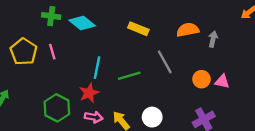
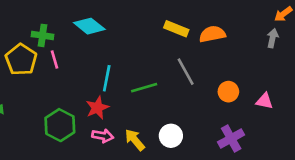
green cross: (51, 16) -> (43, 35), moved
yellow rectangle: (138, 29) -> (176, 29), moved
gray arrow: (213, 39) -> (273, 38), moved
pink triangle: (222, 81) -> (265, 101), moved

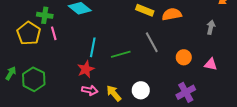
gray arrow: (273, 38) -> (211, 27), moved
green hexagon: (60, 125) -> (34, 79), moved

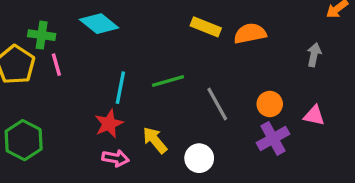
gray line: (152, 42) -> (217, 104), moved
green line: (121, 54) -> (168, 81), moved
purple cross: (186, 92) -> (273, 138), moved
yellow arrow: (114, 93) -> (155, 140), moved

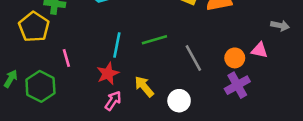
gray arrow: (314, 55) -> (280, 26), moved, turned 90
pink line: (56, 65) -> (66, 58), moved
pink triangle: (314, 115) -> (259, 50), moved
pink arrow: (115, 158) -> (113, 101), turned -66

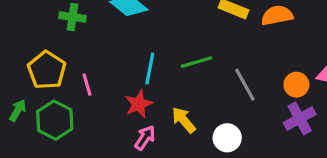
yellow pentagon: (34, 27) -> (47, 70), moved

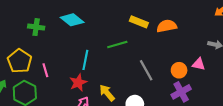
green line: (197, 62) -> (117, 45), moved

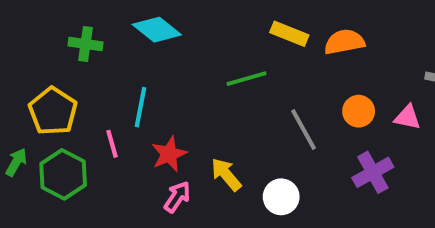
cyan line: (85, 60) -> (141, 107), moved
pink line: (45, 70) -> (112, 144), moved
orange circle: (179, 70) -> (359, 111), moved

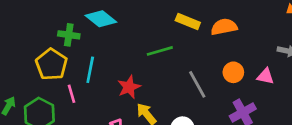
green cross: (85, 44) -> (69, 35), moved
yellow pentagon: (53, 111) -> (51, 64), moved
red star: (169, 154) -> (129, 87), moved

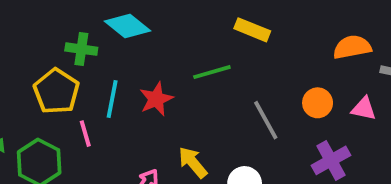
orange semicircle: (224, 27) -> (352, 47), moved
red star: (129, 87) -> (156, 99), moved

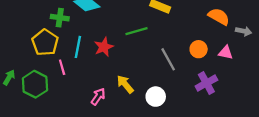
orange semicircle: (352, 47) -> (219, 16), turned 40

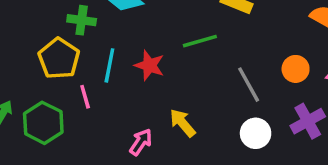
red star: (104, 47) -> (149, 65), turned -30
white circle: (156, 97) -> (256, 133), moved

